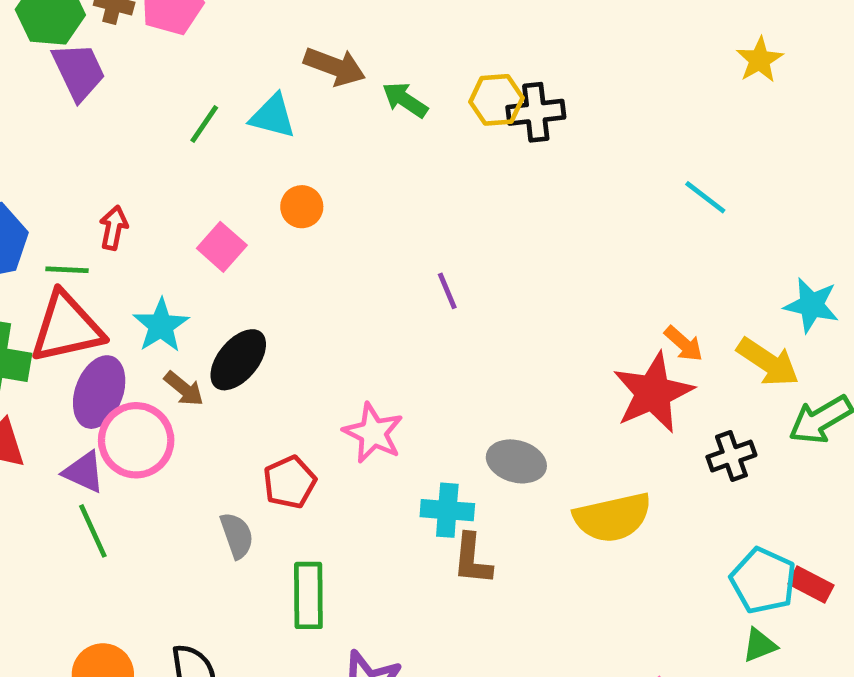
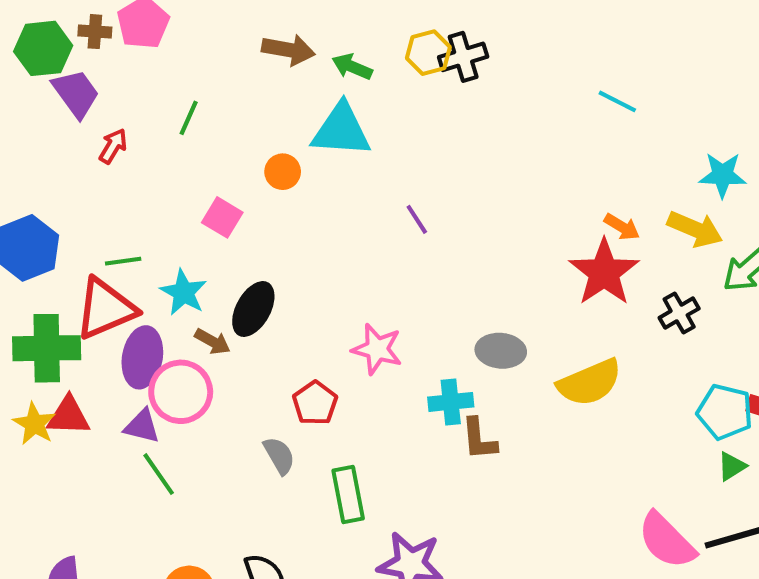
cyan triangle: (273, 116) -> (341, 130), moved, size x1.5
red arrow: (114, 228) -> (113, 146), moved, turned 30
green line: (67, 270) -> (123, 261), moved

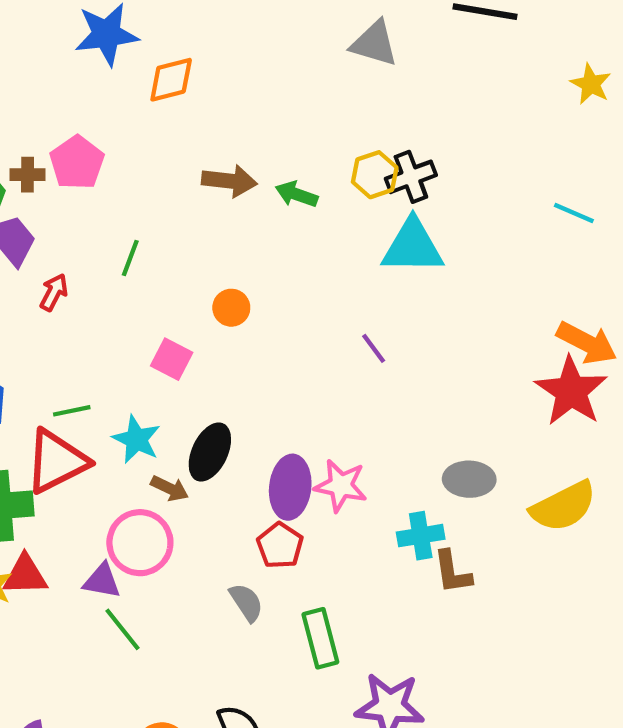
cyan triangle: (341, 130) -> (413, 246), moved
orange arrow: (622, 227) -> (587, 343), size x1.6
purple ellipse: (142, 357) -> (290, 487), moved

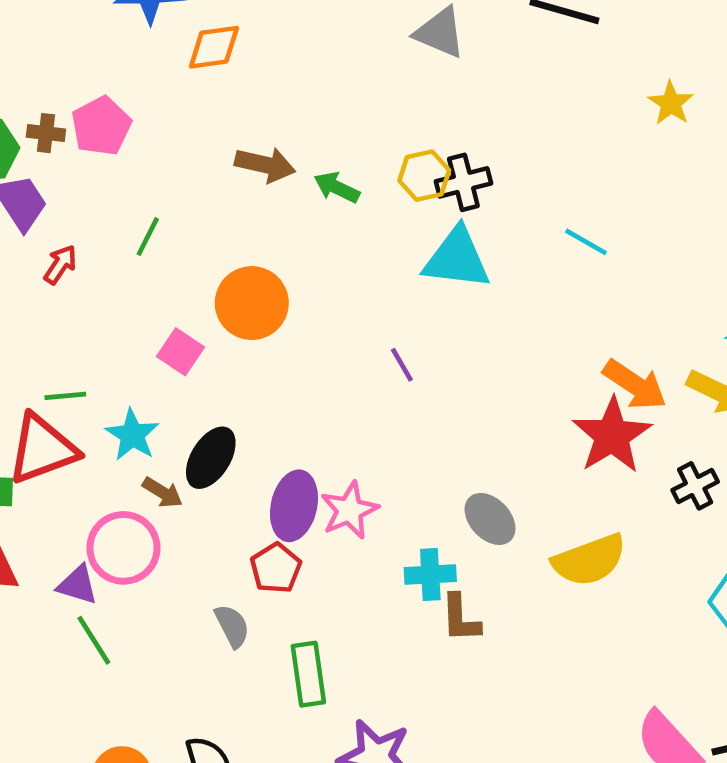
cyan line: (574, 213) -> (586, 242), moved
orange circle: (231, 308) -> (252, 303), size x1.8
gray ellipse: (469, 479) -> (490, 519), turned 39
pink star: (341, 486) -> (349, 510), turned 30

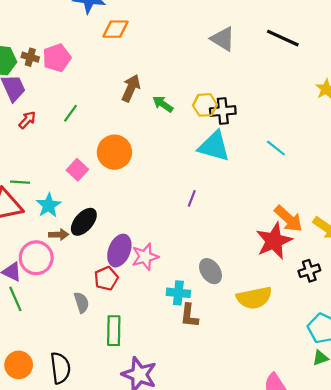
brown arrow: (265, 165) -> (131, 88), turned -88
purple line: (402, 365) -> (192, 198), moved, turned 42
brown arrow: (162, 492) -> (59, 235), turned -42

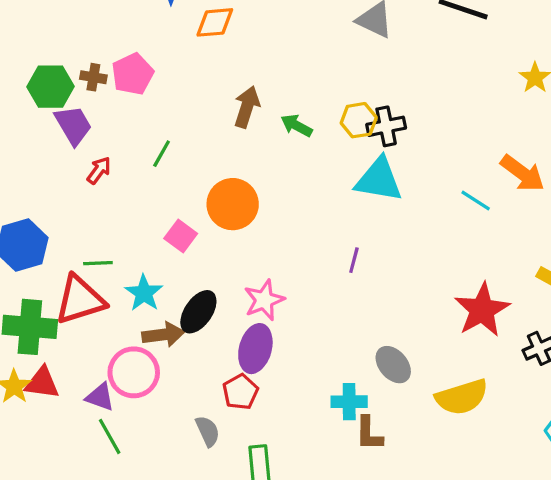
cyan line: (276, 148) -> (476, 200), moved
orange arrow: (288, 219) -> (523, 173), moved
brown arrow: (59, 235) -> (163, 335), size x1.4
pink star: (145, 257) -> (264, 300), moved

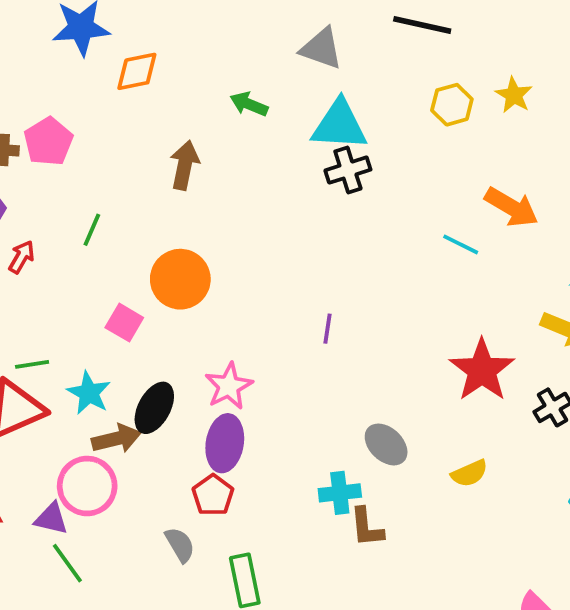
yellow hexagon: (359, 120) -> (452, 105), moved
green arrow: (297, 126) -> (249, 104), moved
cyan triangle: (379, 180) -> (339, 125), moved
yellow semicircle: (462, 397) -> (469, 473), size x0.6

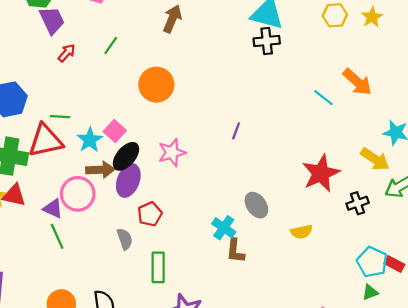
pink square: (124, 323) -> (115, 131), moved
purple ellipse: (225, 443) -> (128, 180), moved
cyan cross: (340, 493) -> (224, 228), turned 30

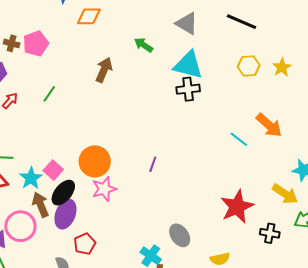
orange circle: (156, 85) -> (95, 161), moved
purple line: (236, 131) -> (153, 164), moved
brown arrow: (100, 170) -> (40, 205), turned -110
black cross: (358, 203) -> (270, 233), turned 30

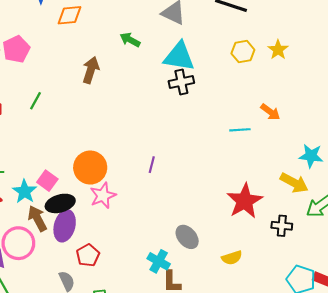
orange arrow: (269, 125) -> (270, 112), size x0.7
cyan line: (239, 139) -> (240, 130), turned -36
black ellipse: (63, 193) -> (60, 203), turned 40

